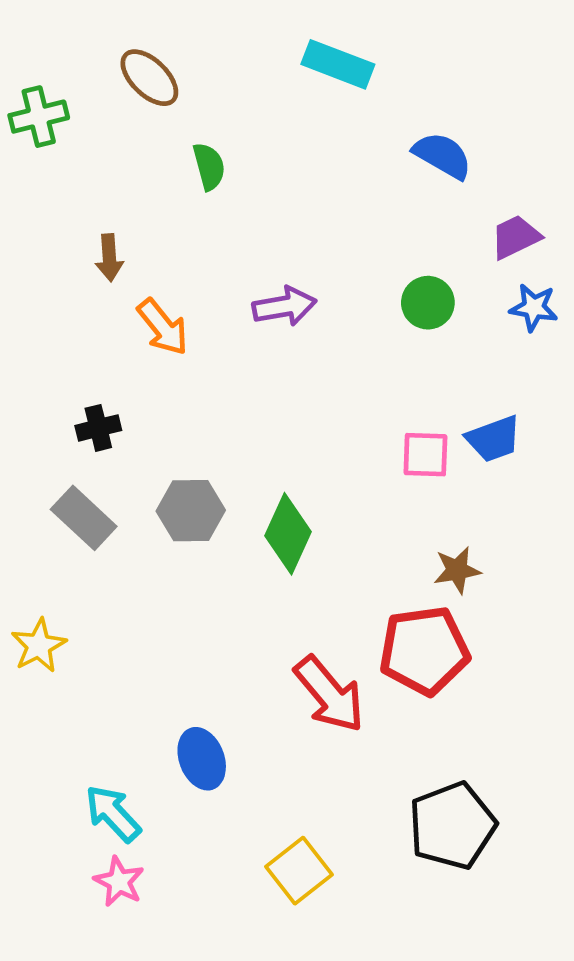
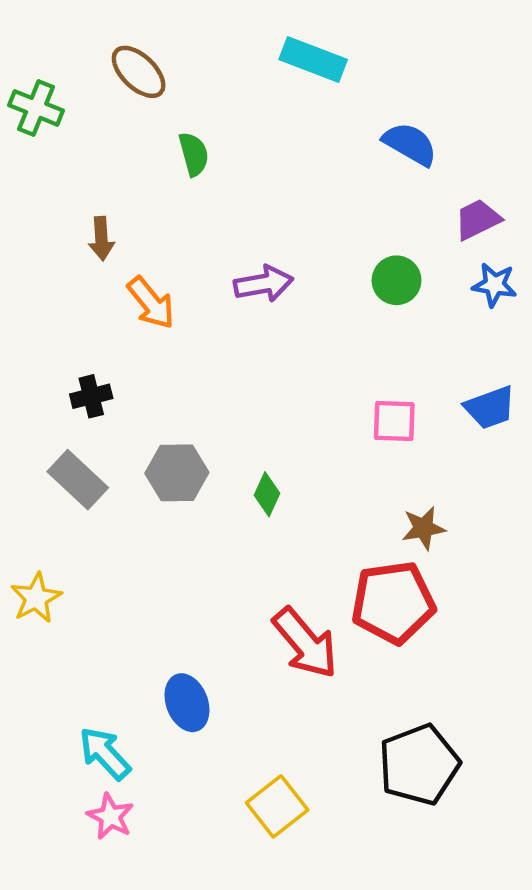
green cross: (39, 117) -> (36, 108), turned 36
blue trapezoid: (494, 439) -> (490, 408), moved
green diamond: (288, 534) -> (267, 494), size x0.6

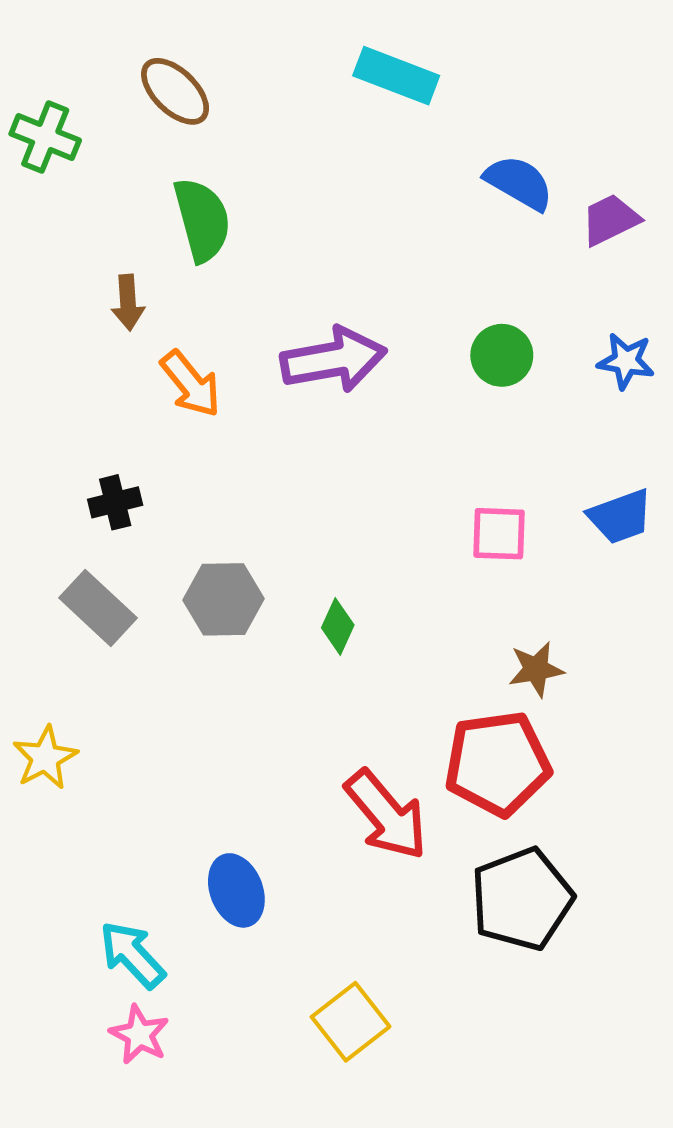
green semicircle: (194, 154) -> (202, 220), moved, size x1.5
purple trapezoid: (478, 219) -> (610, 220), moved
purple arrow: (264, 284) -> (333, 360), size x1.4
black pentagon: (419, 765) -> (522, 899), moved

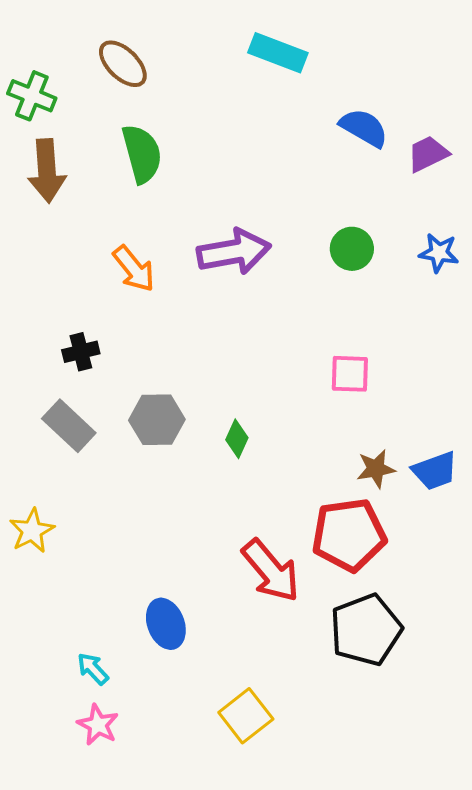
brown arrow: (128, 303) -> (47, 171), moved, size x1.6
blue trapezoid: (620, 517) -> (435, 471), moved
cyan arrow: (132, 955) -> (93, 669), size x0.7

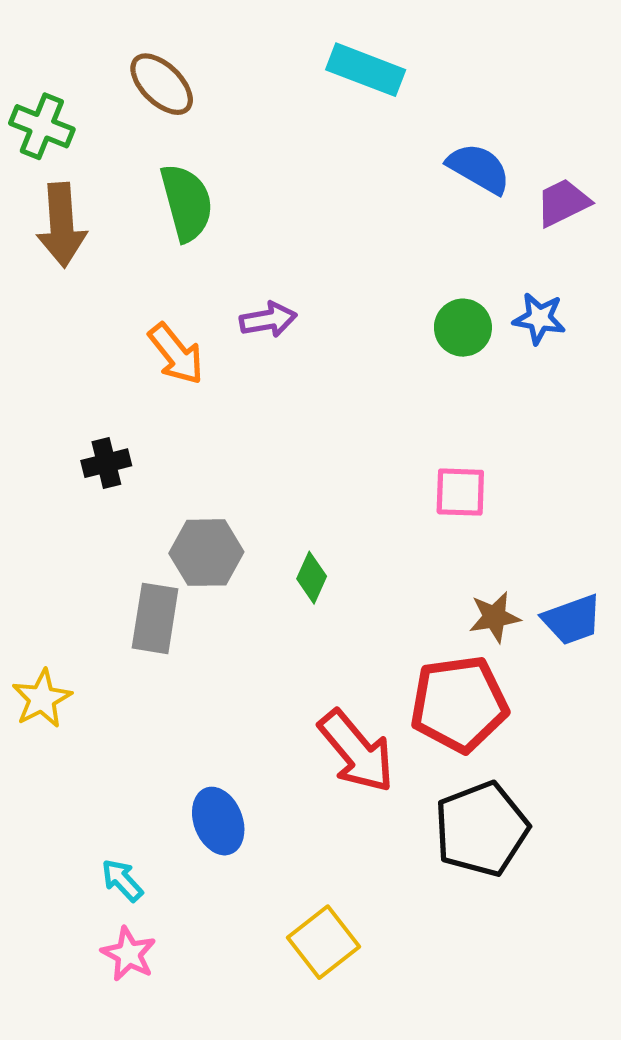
purple arrow: (234, 252) -> (268, 320), moved, size x0.6
blue star: (439, 253) -> (539, 318), moved
gray rectangle: (69, 426) -> (155, 618), moved, turned 56

